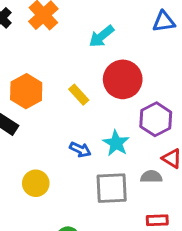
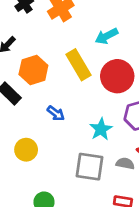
yellow rectangle: (79, 95) -> (78, 65), moved, size x1.6
blue arrow: (80, 150) -> (56, 113), moved

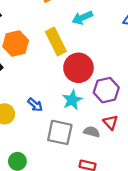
red circle: (117, 76) -> (78, 68), moved
blue arrow: (56, 113) -> (35, 105), moved

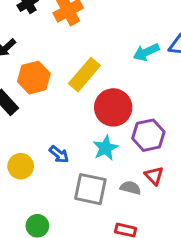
cyan arrow: (82, 18) -> (146, 52), moved
yellow rectangle: (56, 41) -> (84, 75), turned 68

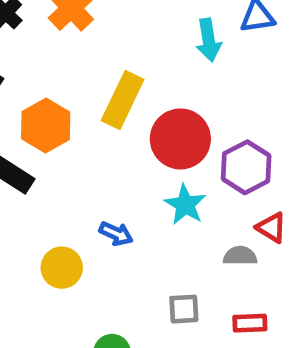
cyan arrow: (146, 52) -> (209, 40), turned -60
gray square: (90, 189) -> (184, 309), moved, size x0.6

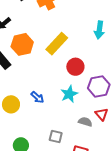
red circle: (180, 139) -> (75, 67), size x0.7

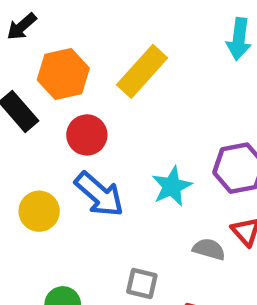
red circle: (75, 67) -> (87, 135), moved
blue arrow: (37, 97) -> (99, 194), size x1.6

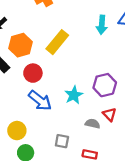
yellow circle: (39, 211) -> (17, 131), moved

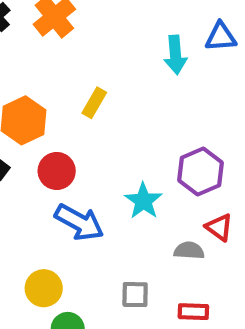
yellow rectangle: (57, 42) -> (94, 103), size x0.6

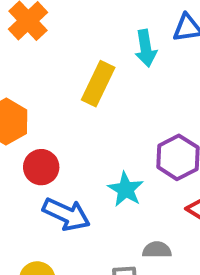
yellow rectangle: (94, 103) -> (98, 84), moved, size x1.5
gray semicircle: (189, 251) -> (157, 250), moved

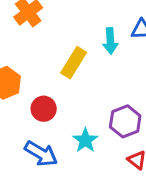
red circle: (41, 167) -> (44, 109), moved

